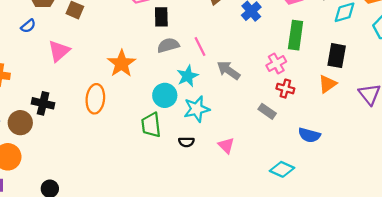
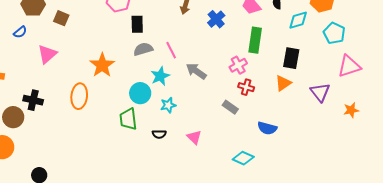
cyan star: (197, 109) -> (168, 105), size x0.7

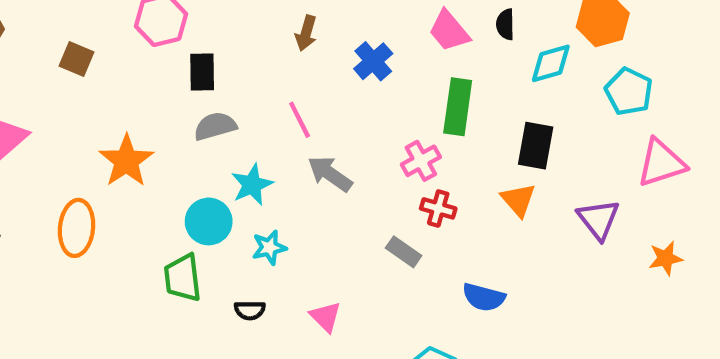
brown square: (61, 18) -> (77, 59), moved
pink line: (171, 50) -> (300, 120), moved
orange triangle: (283, 83) -> (518, 200), turned -36

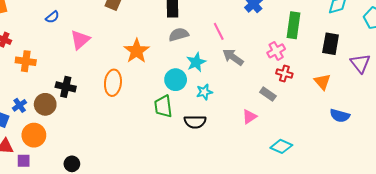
orange triangle: (518, 200) -> (322, 82), moved
purple triangle: (598, 219) -> (360, 63), moved
blue semicircle: (484, 297) -> (340, 116), moved
black semicircle: (250, 310) -> (195, 122), size x1.5
pink triangle: (326, 317) -> (249, 117), moved, turned 42

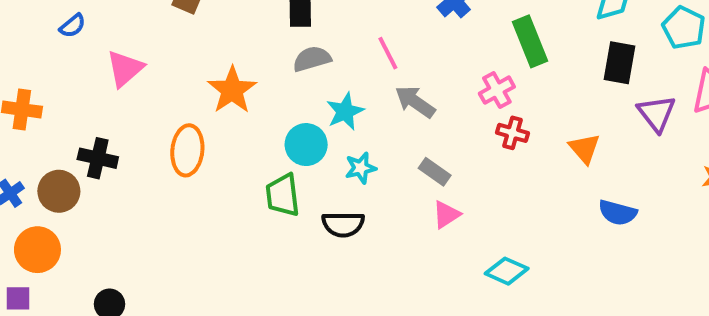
green rectangle: (294, 25) -> (530, 41), turned -30
black rectangle: (331, 44) -> (620, 63), moved
gray rectangle: (268, 94) -> (435, 172), moved

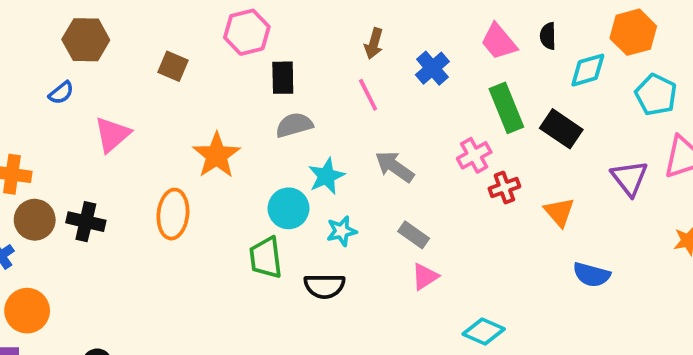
pink line: (388, 53) -> (368, 95), moved
black rectangle: (620, 63) -> (561, 129), moved, turned -66
red cross: (512, 133) -> (504, 188), moved, turned -36
brown circle: (59, 191) -> (35, 220), moved

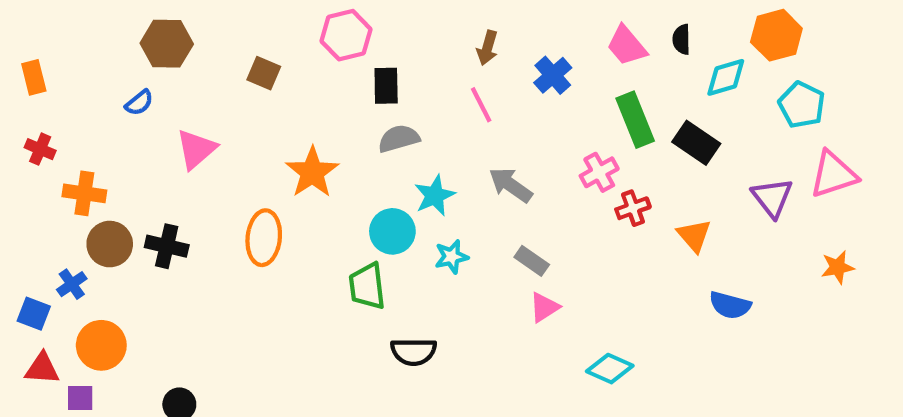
black semicircle: (324, 286) -> (414, 352), moved

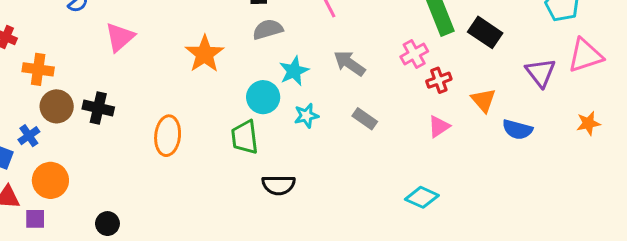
orange ellipse: (264, 238) -> (168, 136), moved
blue semicircle: (730, 305) -> (517, 130), moved
pink triangle: (544, 307) -> (439, 126), moved

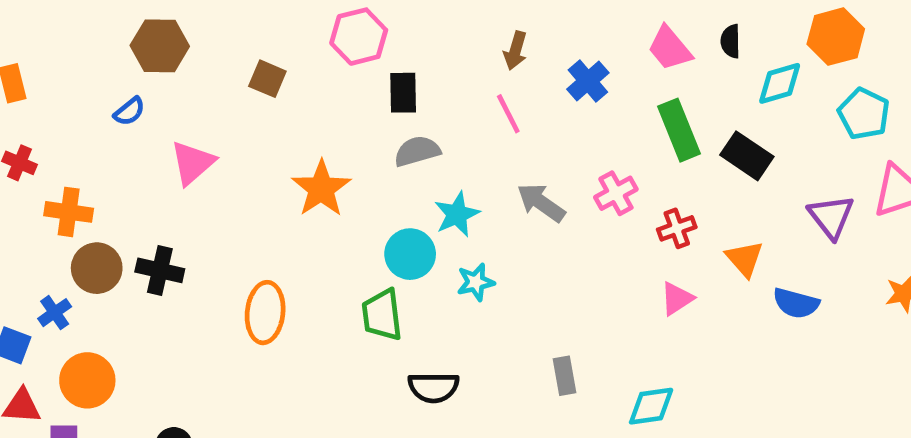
pink cross: (414, 54) -> (616, 193), moved
gray rectangle: (365, 119) -> (564, 376), moved, turned 45
cyan diamond: (422, 197) -> (651, 406), turned -32

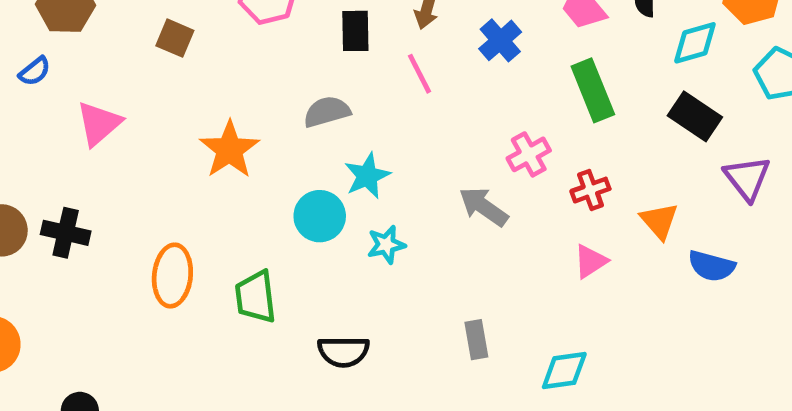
black rectangle: (403, 93) -> (355, 31), moved
black rectangle: (747, 156) -> (695, 116), moved
gray arrow: (541, 203) -> (484, 207), moved
green trapezoid: (382, 315) -> (256, 297), moved

